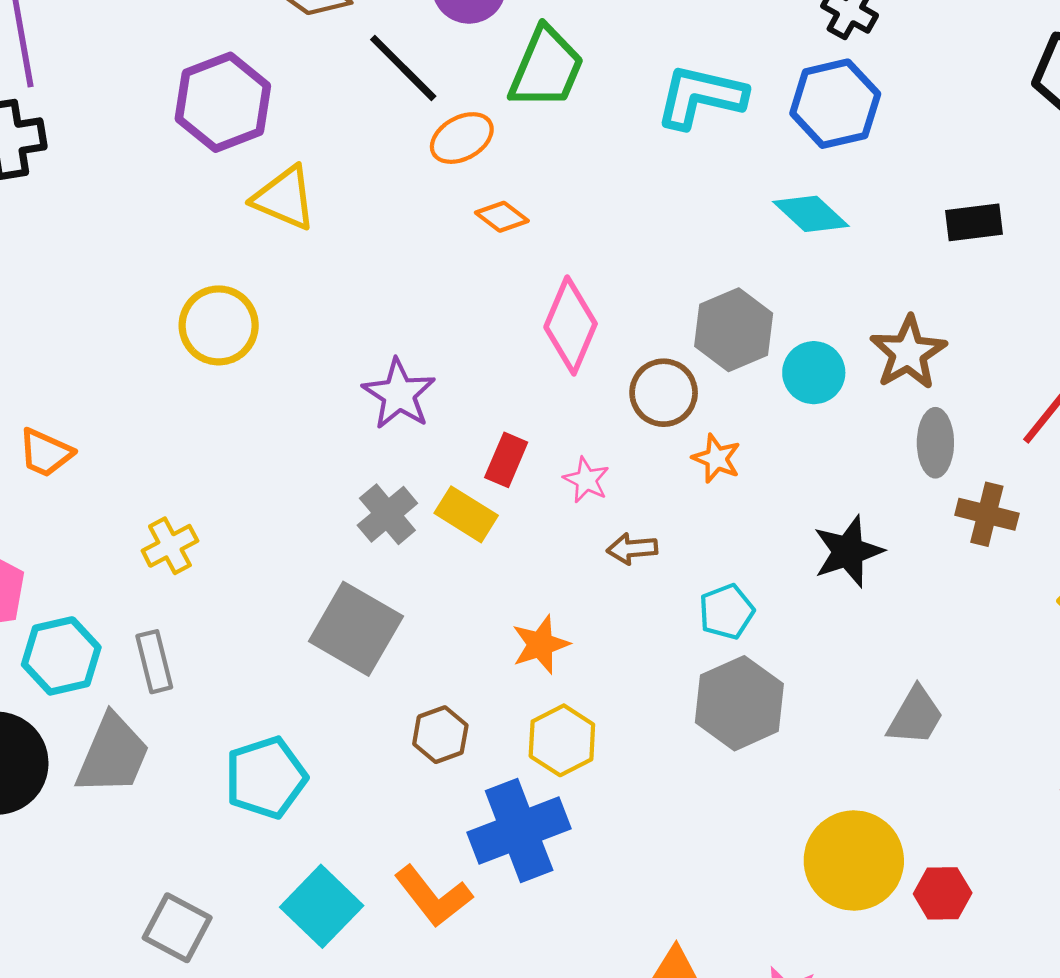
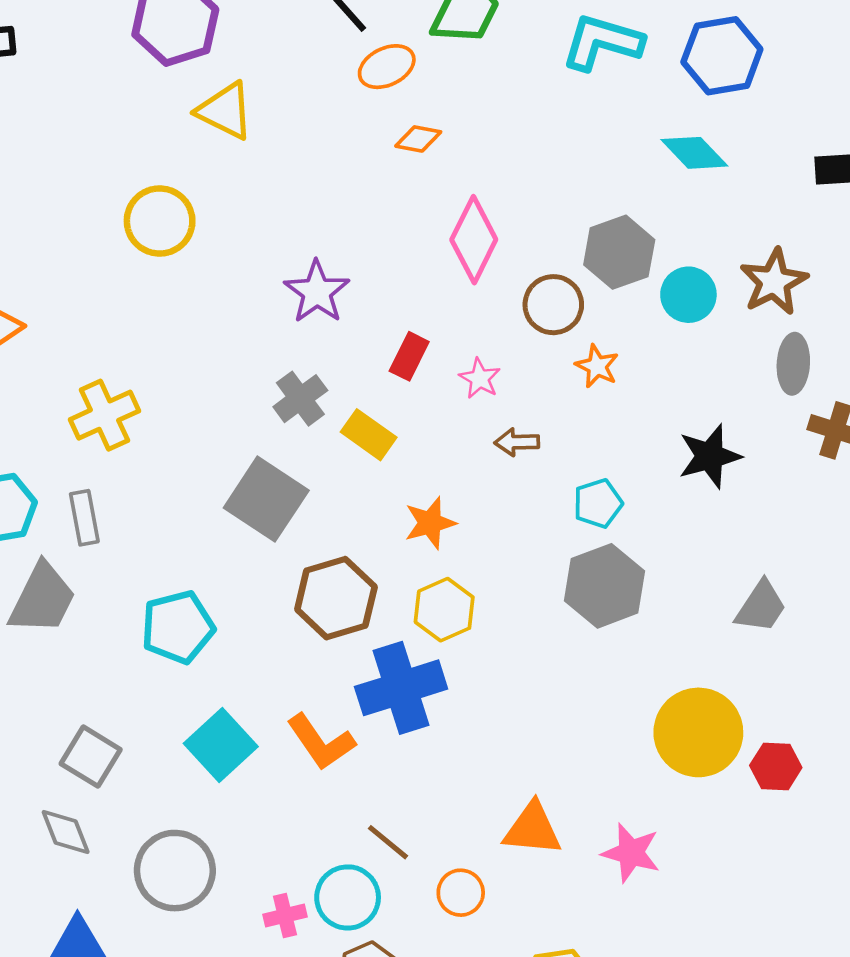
orange diamond: (502, 217) -> (418, 139), turned -30
yellow rectangle: (466, 514) -> (369, 435), moved
yellow cross: (170, 546) -> (104, 415), size x1.4
brown hexagon: (440, 735) -> (336, 598), size x1.6

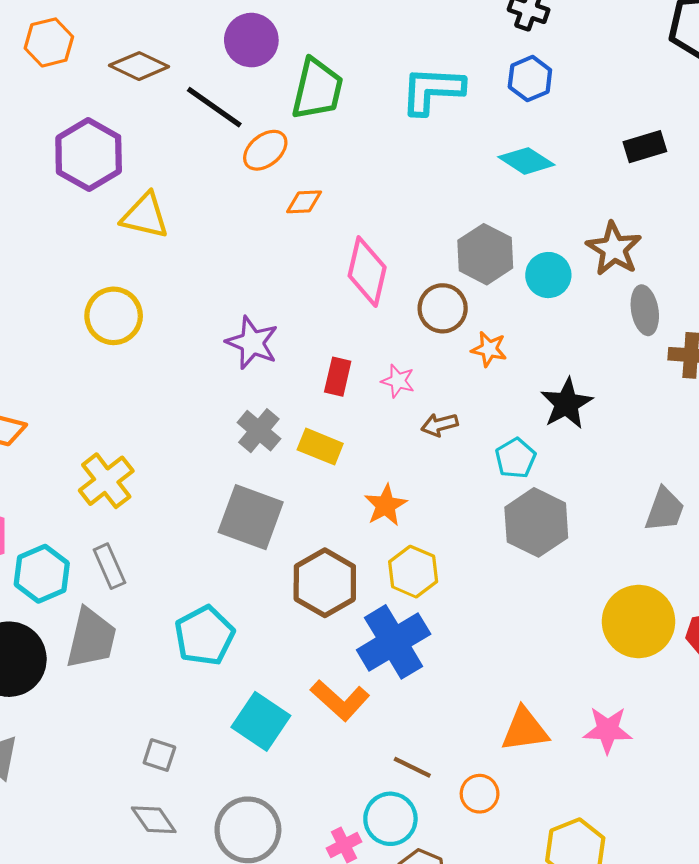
blue hexagon: (722, 56) -> (530, 79), size x0.7
black star: (710, 456) -> (567, 404), moved
gray square: (91, 757) -> (159, 755), size x0.7

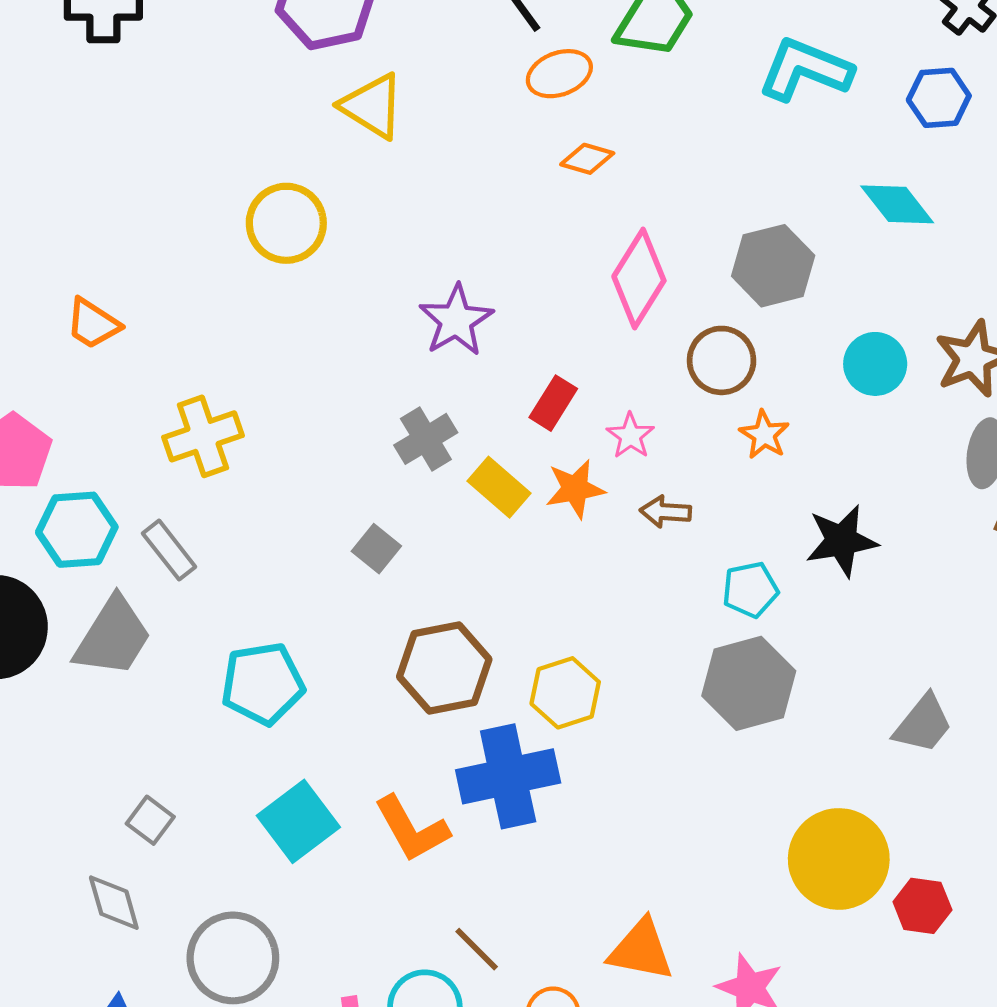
gray hexagon: (485, 254) -> (773, 266), moved
orange star: (386, 505) -> (575, 489), moved
gray square: (251, 517) -> (376, 549), size x0.5
gray rectangle: (109, 566) -> (169, 550), turned -33

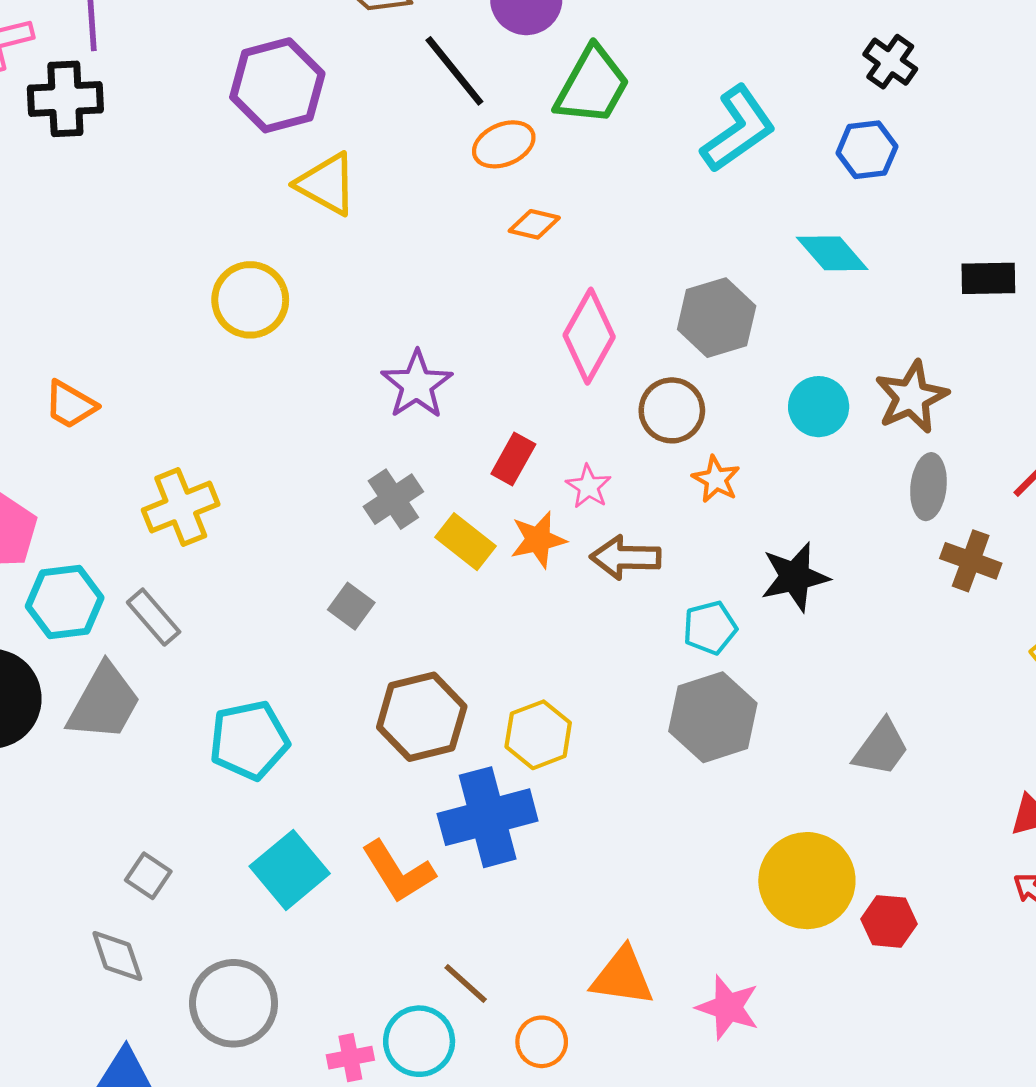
cyan L-shape: (805, 70) -> (738, 129), turned 126
brown arrow: (666, 512) -> (625, 557), size x1.4

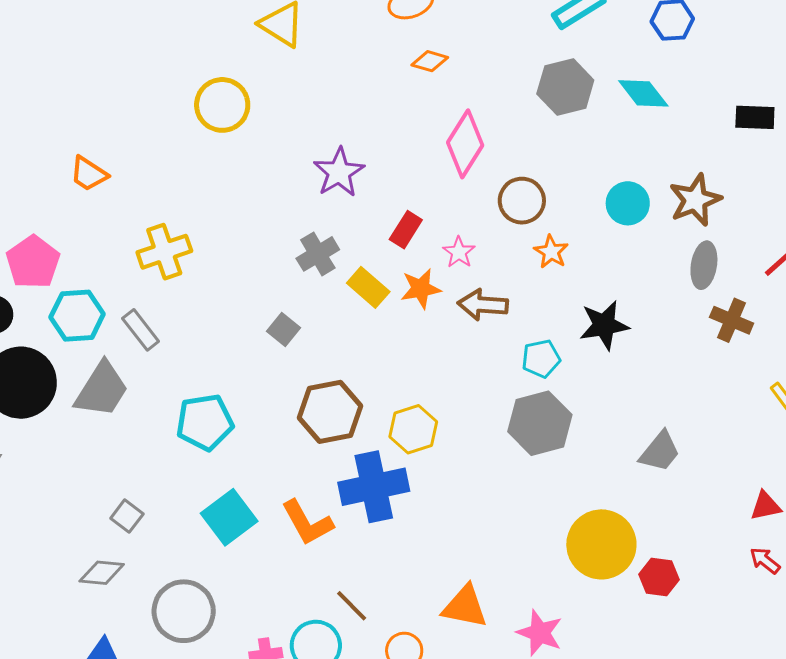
gray hexagon: (717, 318) -> (565, 87), moved
gray diamond: (117, 956) -> (102, 573), turned -69

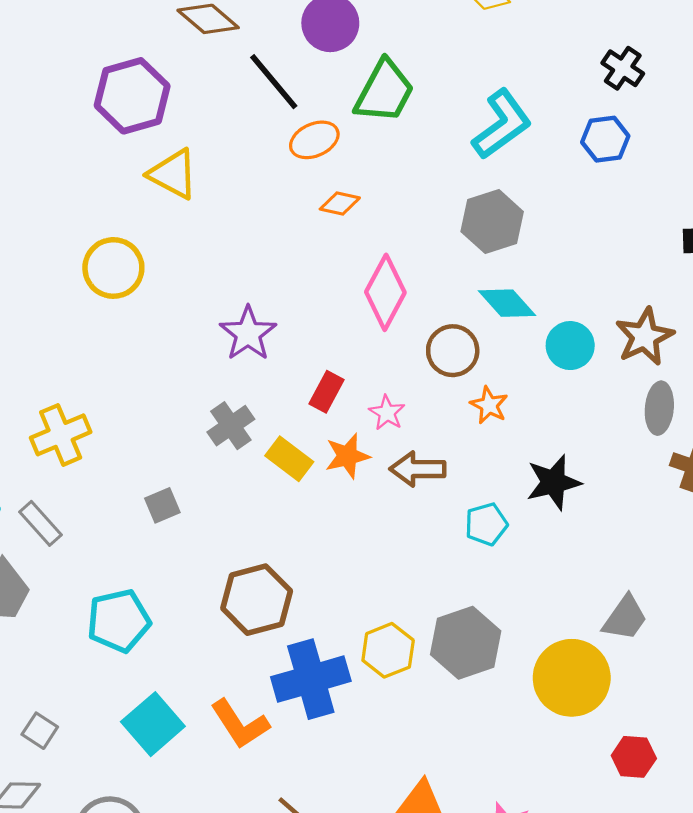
cyan diamond: (643, 93) -> (507, 303), moved
gray square: (283, 329) -> (162, 505), moved, turned 32
gray hexagon: (540, 423) -> (466, 643), moved
yellow hexagon: (413, 429) -> (388, 650), moved
yellow circle: (601, 544) -> (572, 678), moved

